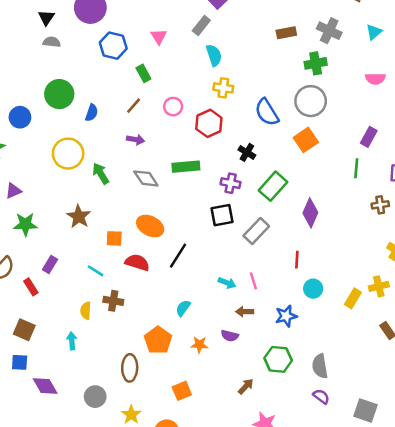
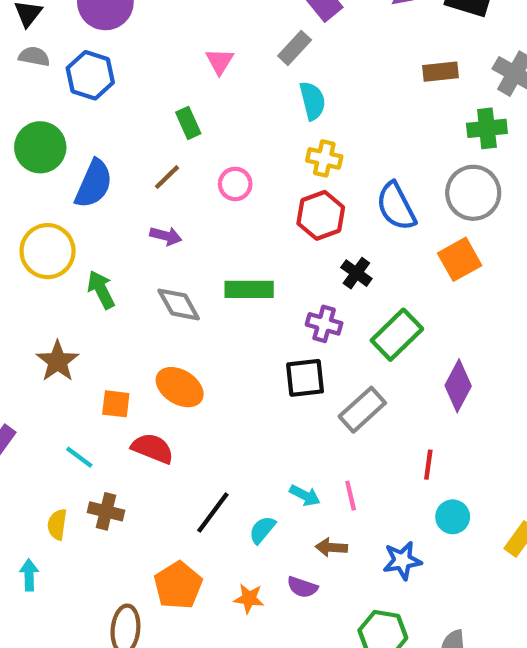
blue hexagon: (113, 46) -> (90, 75), moved
blue semicircle: (92, 113) -> (94, 184), size x1.6
red hexagon: (209, 123) -> (321, 215), moved
black line: (178, 256) -> (213, 513), moved
cyan semicircle: (183, 308) -> (262, 530), moved

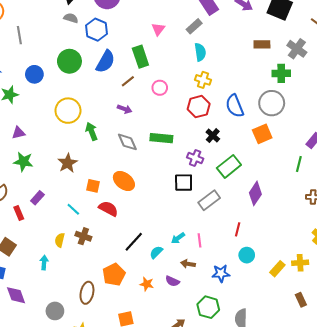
green rectangle: (188, 123) -> (140, 57), size x1.5
blue semicircle: (94, 184) -> (105, 62), moved
cyan arrow: (305, 495) -> (178, 238), turned 112

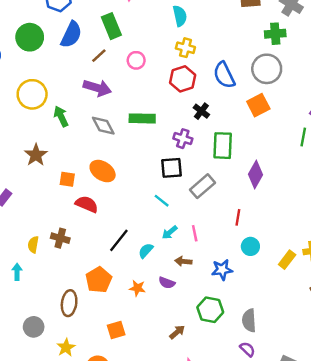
purple arrow: (125, 109) -> (97, 88), size x1.6
green rectangle: (229, 166) -> (223, 146), turned -45
cyan line: (73, 209) -> (162, 201), moved

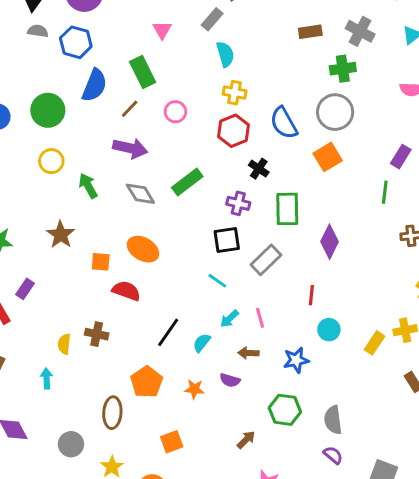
green circle: (30, 37) -> (48, 110), moved
yellow circle: (32, 94) -> (51, 161), size x0.7
green rectangle: (142, 118) -> (187, 182), turned -35

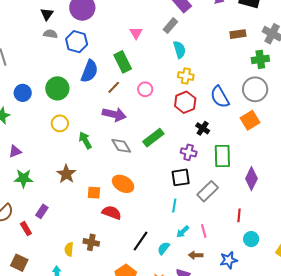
cyan line: (217, 281) -> (174, 206), turned 64

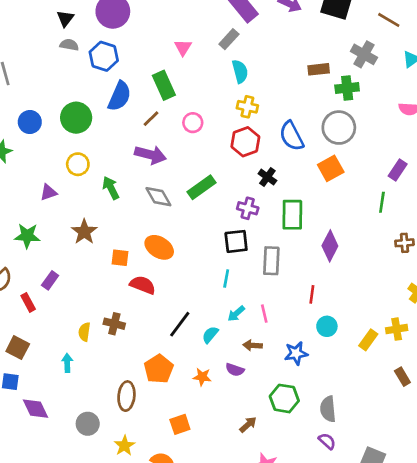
brown rectangle: (238, 34) -> (319, 69), moved
purple triangle: (15, 151) -> (48, 192), moved
gray rectangle: (208, 191) -> (271, 261), turned -45

